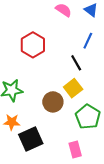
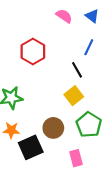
brown circle: (53, 102) -> (53, 128), moved

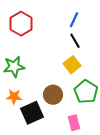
blue line: (89, 47) -> (74, 20), moved
red hexagon: (33, 51) -> (21, 24), moved

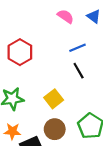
blue line: (74, 20) -> (77, 48), turned 42
yellow square: (72, 65) -> (54, 99), moved

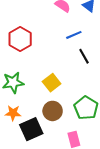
black line: (79, 71) -> (84, 56), moved

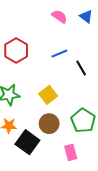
blue line: (74, 35) -> (59, 54), moved
black square: (31, 129) -> (27, 142), turned -30

